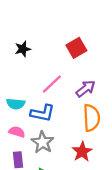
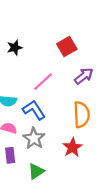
purple arrow: (86, 89) -> (84, 76), moved
blue L-shape: (43, 113) -> (34, 110), turned -135

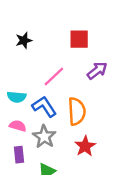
red square: (67, 46) -> (79, 39), turned 30
orange semicircle: (82, 115) -> (77, 111), moved

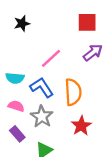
red square: (79, 39) -> (87, 22), moved
purple rectangle: (19, 155) -> (17, 134), turned -35

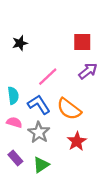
cyan semicircle: (15, 78) -> (13, 96), turned -102
orange semicircle: (73, 92) -> (69, 109), turned 130
purple rectangle: (17, 134) -> (15, 158), moved

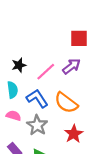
black star: (20, 43) -> (19, 65), moved
purple arrow: (88, 71) -> (71, 66), moved

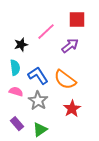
pink line: (46, 72) -> (46, 32), moved

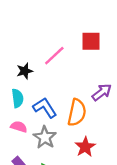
purple arrow: (70, 46) -> (102, 92), moved
orange semicircle: (65, 80) -> (77, 112), turned -115

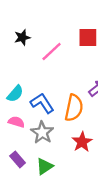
black star: (25, 71) -> (22, 37), moved
cyan semicircle: (18, 98) -> (15, 94), turned 48

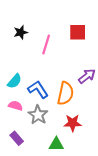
pink line: (52, 52) -> (46, 45), turned -30
red star: (82, 142) -> (73, 123), turned 30
green triangle: (45, 166) -> (56, 144), moved, turned 35

